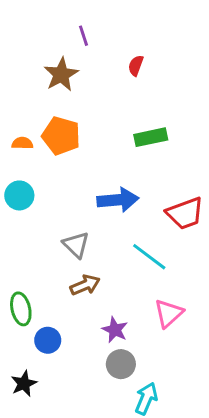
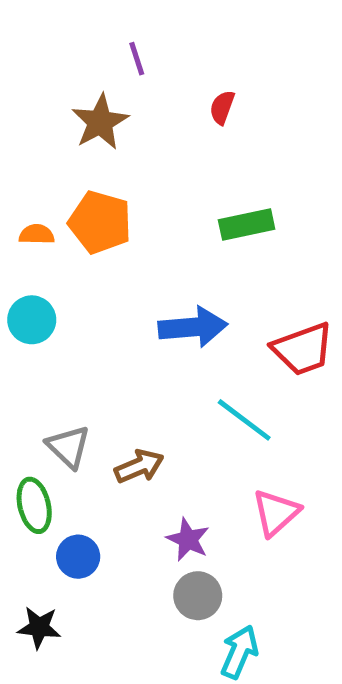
gray triangle: (76, 245) -> (68, 447), moved
black star: (24, 384) -> (39, 627), turned 30

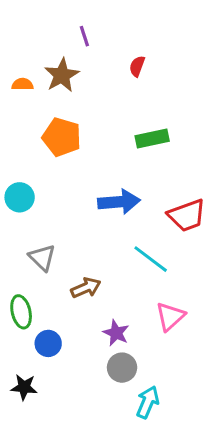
orange semicircle: (37, 234) -> (23, 84), moved
gray triangle: (68, 447) -> (42, 258), moved

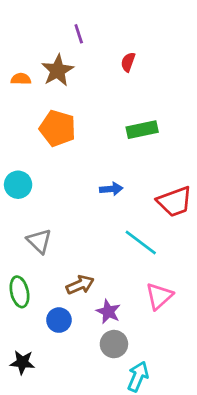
blue arrow: (119, 202) -> (111, 189), size x0.6
brown arrow: (86, 288) -> (80, 285), moved
blue circle: (48, 343) -> (59, 320), moved

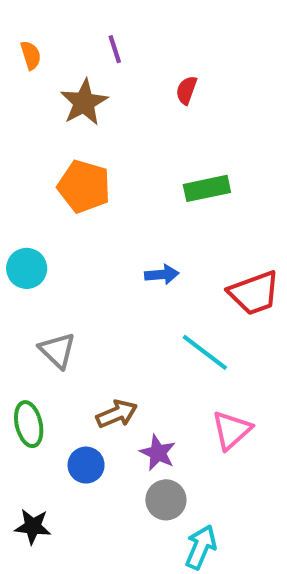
orange semicircle: (21, 79) -> (31, 55), moved, turned 72

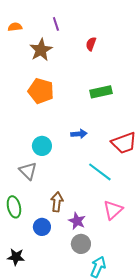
orange semicircle: (31, 55) -> (15, 27), turned -80
cyan circle: (27, 268) -> (42, 146), moved
brown arrow: (117, 414) -> (57, 202), turned -60

